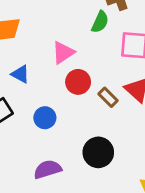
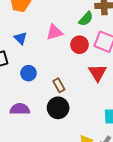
red circle: (78, 82) -> (80, 45), moved
brown rectangle: (108, 97) -> (59, 85), moved

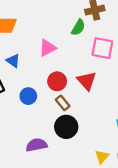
red circle: (80, 45) -> (57, 81), moved
red triangle: (98, 73) -> (87, 81), moved
purple semicircle: (20, 109) -> (37, 145), moved

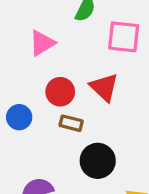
brown rectangle: (63, 103) -> (71, 123), turned -32
black circle: (66, 127) -> (98, 161), moved

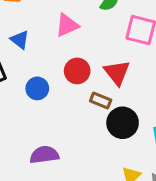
brown rectangle: (71, 123) -> (101, 101), moved
black circle: (98, 161) -> (123, 123), moved

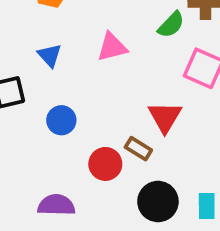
red circle: (77, 71) -> (105, 164), moved
black circle: (123, 123) -> (158, 202), moved

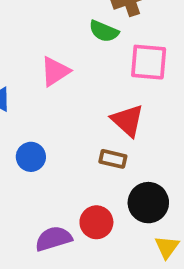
green semicircle: (171, 25) -> (104, 31), turned 88
red circle: (105, 164) -> (96, 222), moved

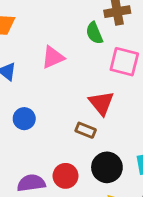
green semicircle: (104, 31) -> (94, 33), turned 35

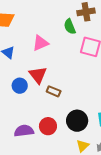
red triangle: (101, 103) -> (38, 75), moved
brown rectangle: (86, 130) -> (54, 91), moved

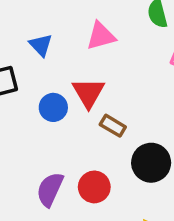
black circle: (77, 121) -> (151, 163), moved
purple semicircle: (24, 131) -> (50, 189), turned -66

